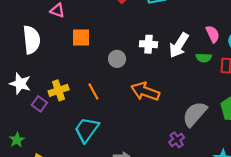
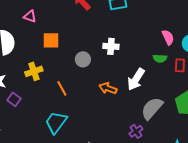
white arrow: (179, 45) -> (136, 79), moved
yellow cross: (59, 90) -> (34, 71), moved
orange arrow: (145, 91) -> (108, 88), size x0.7

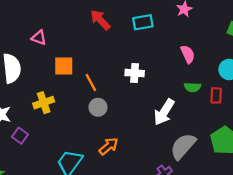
pink semicircle: (168, 37) -> (188, 54), moved
gray circle: (83, 59) -> (98, 107), moved
orange line: (62, 88) -> (91, 82), moved
orange arrow: (108, 88) -> (109, 146), moved, turned 120

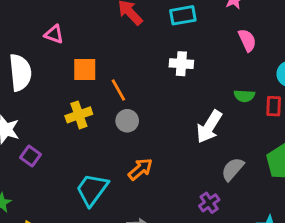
pink semicircle: (188, 54) -> (247, 40), moved
white cross: (135, 73) -> (181, 64), moved
yellow cross: (44, 103) -> (79, 115), moved
gray semicircle: (183, 146) -> (233, 169), size x0.7

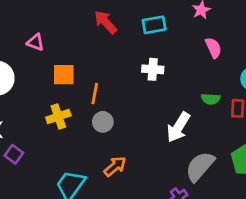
orange line: (118, 90) -> (95, 94), turned 40
gray semicircle: (233, 169) -> (200, 166), size x1.4

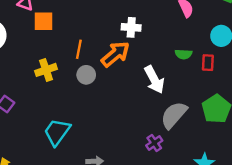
orange square: (64, 75) -> (44, 21), moved
white arrow: (178, 127) -> (154, 80), turned -60
orange arrow: (115, 166) -> (115, 54), moved, size x1.4

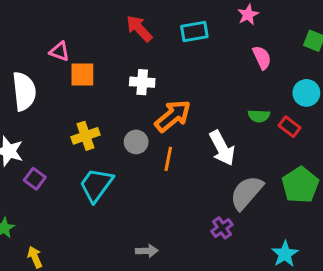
white cross: (131, 27) -> (142, 82), moved
orange line: (79, 49) -> (168, 159), moved
red rectangle: (208, 63) -> (290, 127), turned -56
cyan trapezoid: (57, 132) -> (96, 185), moved

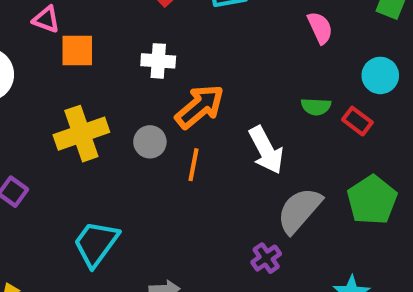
yellow cross: (85, 136) -> (81, 134), size x1.4
cyan trapezoid: (96, 185) -> (96, 244), moved

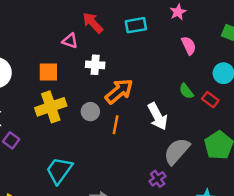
pink triangle: (46, 19) -> (70, 41), moved
orange square: (77, 51) -> (48, 72), moved
green semicircle: (316, 107) -> (186, 91), turned 49

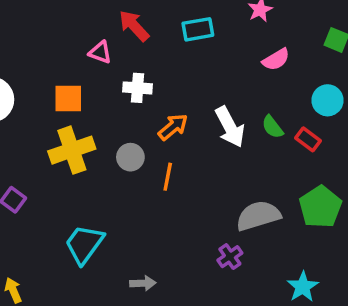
pink semicircle: (189, 46) -> (276, 59), turned 84
orange arrow: (119, 91) -> (173, 127), size x0.7
white arrow: (158, 116) -> (230, 127), moved
gray semicircle: (177, 151) -> (258, 216), turned 32

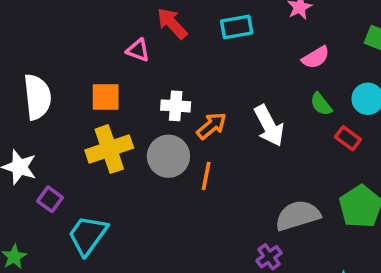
white cross: (138, 88) -> (176, 106), moved
green semicircle: (272, 127) -> (321, 104), moved
gray circle: (130, 157) -> (168, 156), size x1.5
cyan trapezoid: (84, 244) -> (88, 235), moved

